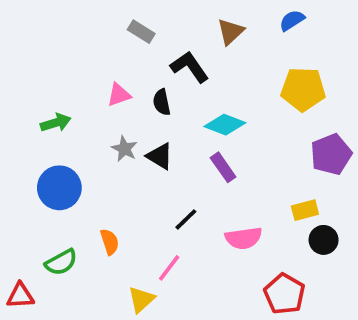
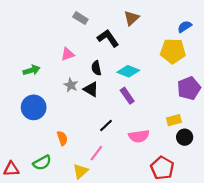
blue semicircle: (292, 20) -> (185, 27), moved
black semicircle: (162, 102) -> (96, 68), moved
green semicircle: (61, 262) -> (42, 163), moved

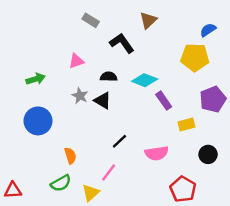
black semicircle: (96, 68) -> (109, 77), turned 104
purple rectangle: (127, 96) -> (164, 101), moved
yellow rectangle: (174, 120) -> (186, 124), moved
green semicircle: (42, 163) -> (61, 183), moved

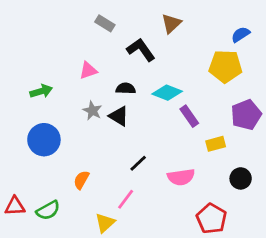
orange semicircle: (70, 156) -> (81, 180), turned -133
green semicircle: (61, 183) -> (48, 210), moved
red triangle: (13, 190) -> (15, 206), moved

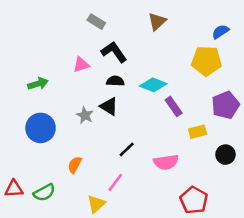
black L-shape: (141, 50) -> (114, 52), moved
gray star: (92, 111) -> (85, 115), moved
black circle: (241, 178) -> (225, 155), moved

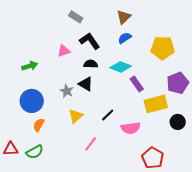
blue semicircle: (220, 32) -> (125, 38), moved
yellow rectangle: (198, 132) -> (156, 104), size x1.6
black line: (127, 149) -> (108, 115), moved
orange semicircle: (75, 165) -> (39, 125), moved
yellow triangle: (96, 204) -> (76, 116), moved

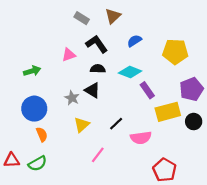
brown triangle: (124, 17) -> (113, 16), moved
black circle: (178, 122) -> (194, 122), moved
orange semicircle: (39, 125) -> (42, 134), turned 128

